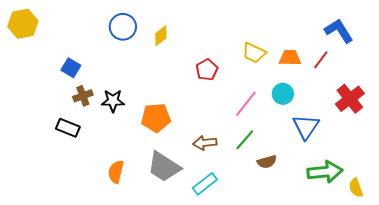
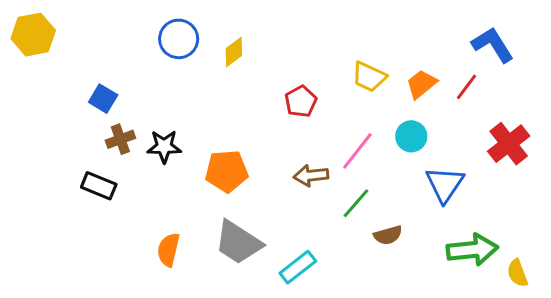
orange trapezoid: (290, 58) -> (421, 84), turned -40
brown arrow: (205, 143) -> (311, 176), moved

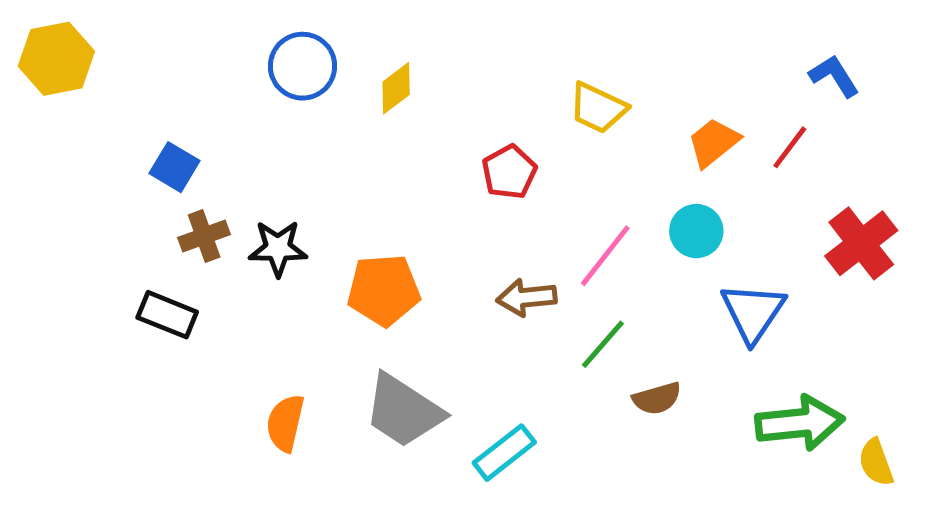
blue L-shape: (493, 45) -> (834, 76), size x0.7
yellow trapezoid: (369, 77) -> (598, 108), moved

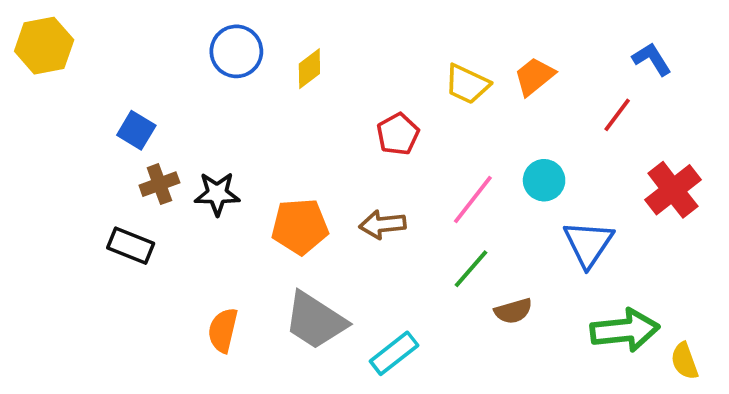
orange trapezoid: (714, 142) -> (534, 76), moved
brown arrow: (526, 297) -> (383, 224), moved

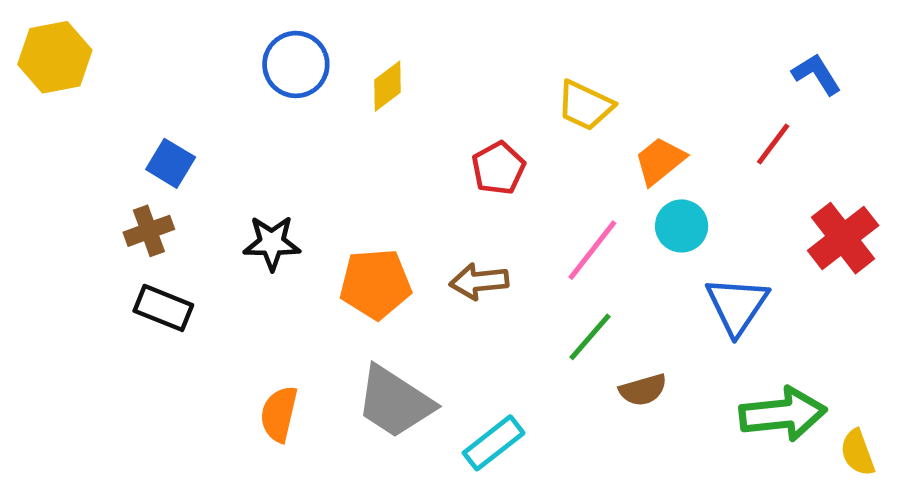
orange trapezoid: (534, 76) -> (660, 161), moved
brown cross: (159, 184) -> (149, 231), moved

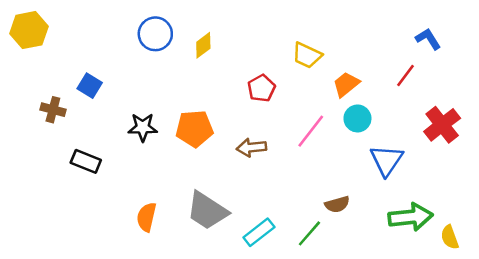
brown cross: (149, 231) -> (53, 110), moved, turned 35
orange pentagon: (375, 284) -> (194, 129), moved
green line: (590, 337) -> (309, 233), moved

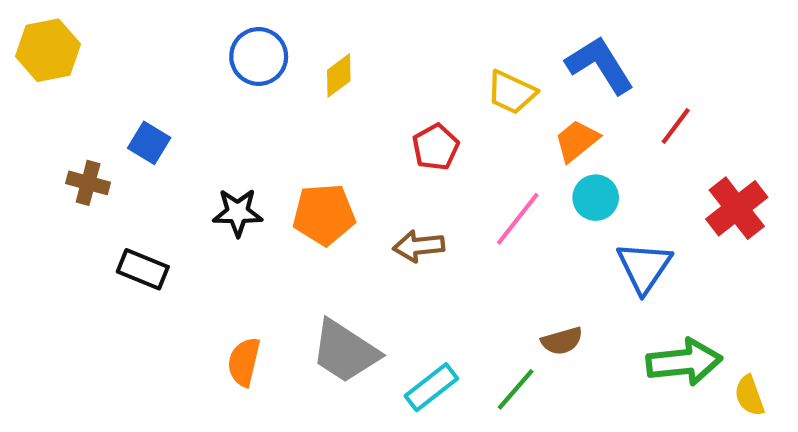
blue L-shape: (428, 39) -> (600, 65), moved, size x1.6

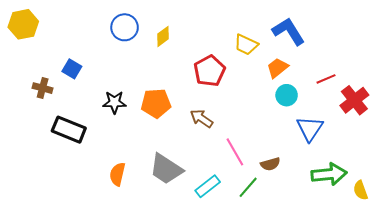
red line: (676, 126) -> (326, 79), moved, turned 30
red pentagon: (436, 147) -> (210, 71), size x1.4
pink line: (518, 219) -> (235, 152), moved, turned -68
brown arrow: (419, 246) -> (201, 118), turned 40
black rectangle: (143, 269) -> (69, 130), size x1.4

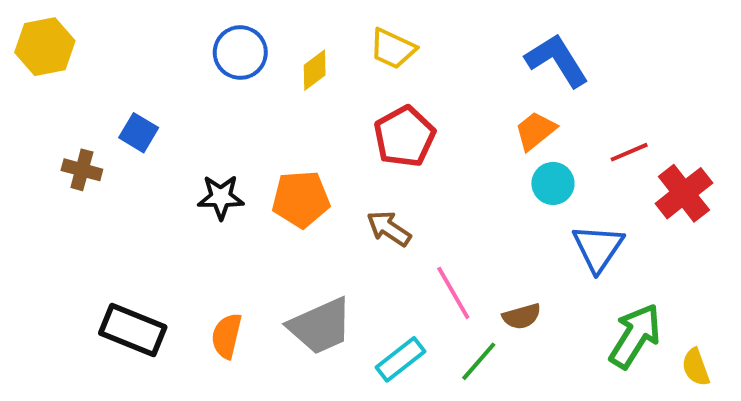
yellow trapezoid: (246, 45) -> (393, 49), moved
black rectangle: (69, 130) -> (133, 330), moved
gray trapezoid: (166, 169) -> (320, 326), turned -57
green arrow: (329, 174) -> (635, 336), turned -52

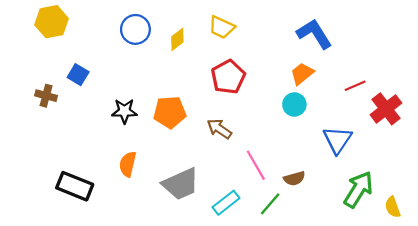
yellow hexagon: (45, 47) -> (52, 22), moved
cyan circle: (553, 183) -> (294, 104), moved
orange semicircle: (227, 336) -> (128, 164), moved

